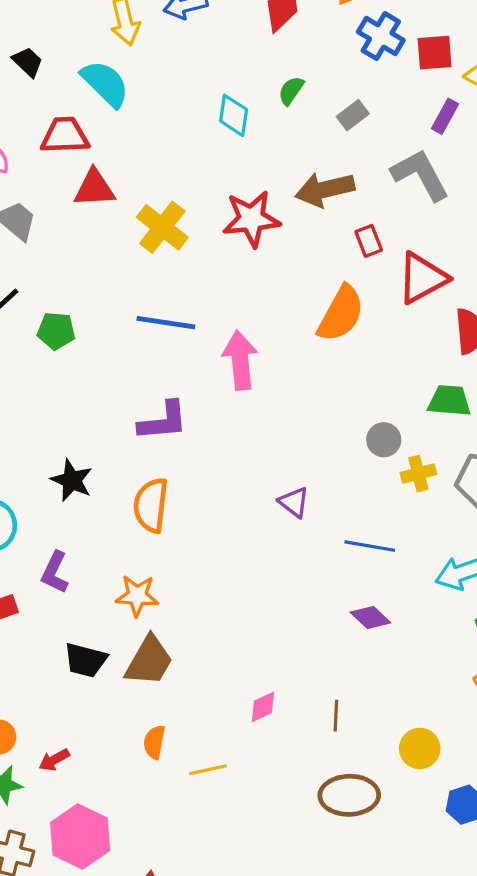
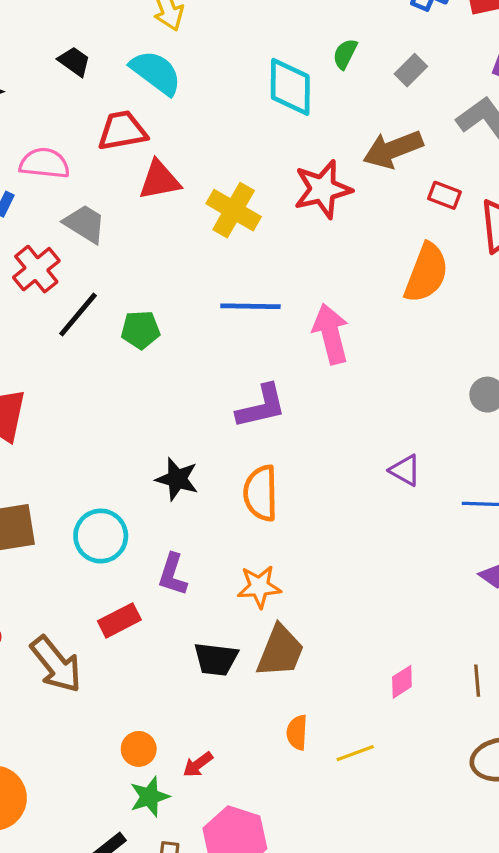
cyan diamond: (234, 115) -> (290, 87), size x1.4
red rectangle: (369, 241) -> (445, 195), turned -40

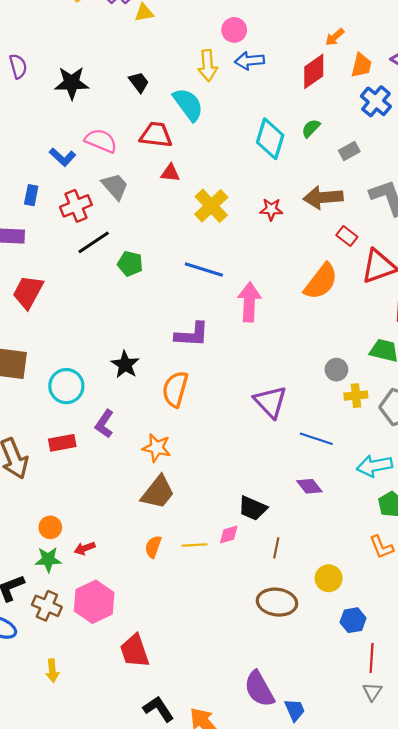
red triangle: (159, 180) -> (170, 173), size x0.7
red star: (323, 189) -> (271, 209), size x0.6
purple triangle: (405, 470) -> (270, 402), size x1.6
black trapezoid: (216, 659) -> (253, 508), moved
yellow line: (355, 753) -> (195, 545), moved

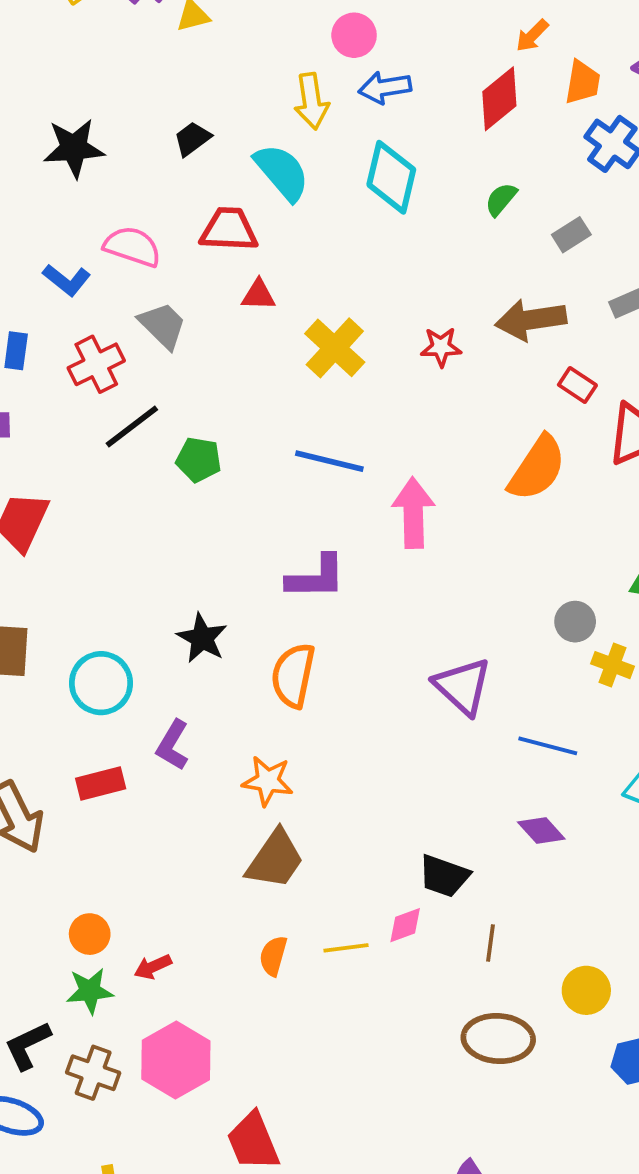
black trapezoid: (139, 82) -> (192, 139), turned -85
cyan diamond: (270, 139) -> (391, 177), moved
yellow cross: (356, 396) -> (613, 665), turned 30

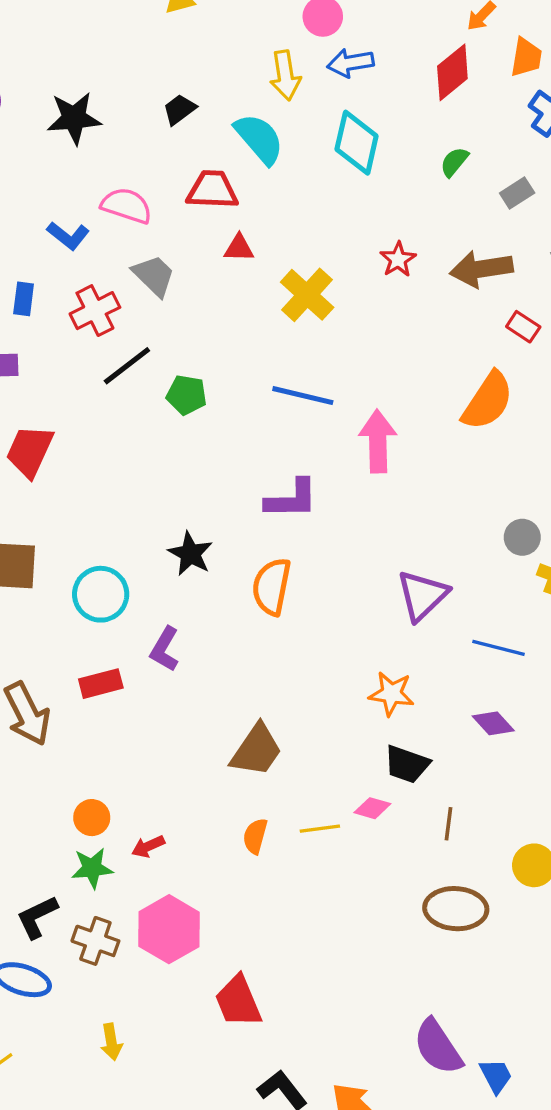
red star: (441, 347) -> (398, 259), moved, turned -30
purple triangle: (463, 686) -> (422, 595), turned 34
orange star: (268, 781) -> (391, 694), moved
pink diamond: (405, 925) -> (372, 808), turned 36

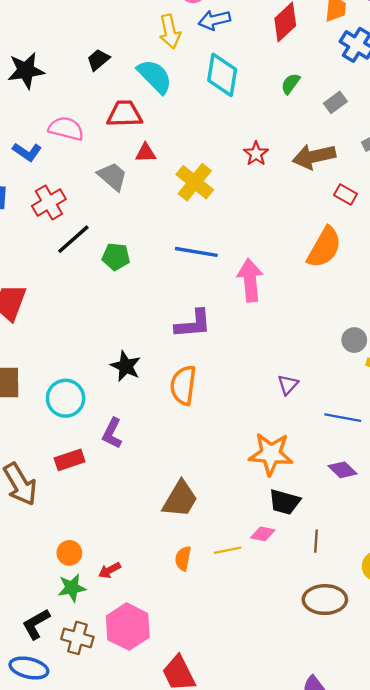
gray trapezoid: (154, 276) -> (112, 176), moved
purple triangle: (422, 595) -> (288, 385), size x0.6
orange star: (391, 694) -> (271, 454), size x1.4

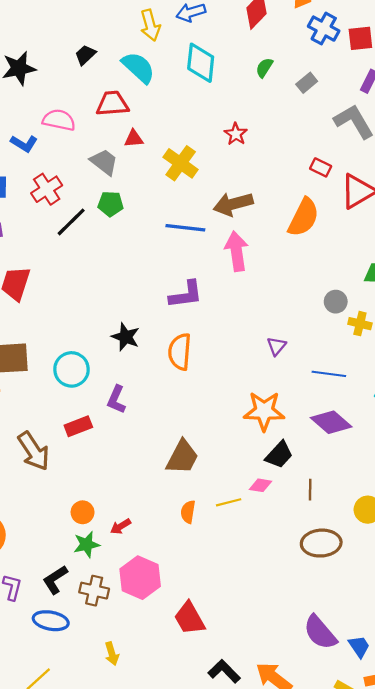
brown arrow: (314, 156) -> (233, 204), moved
green pentagon: (116, 257) -> (111, 204), moved
purple diamond: (342, 470) -> (331, 422), size x1.5
black trapezoid: (285, 502) -> (279, 455), turned -60

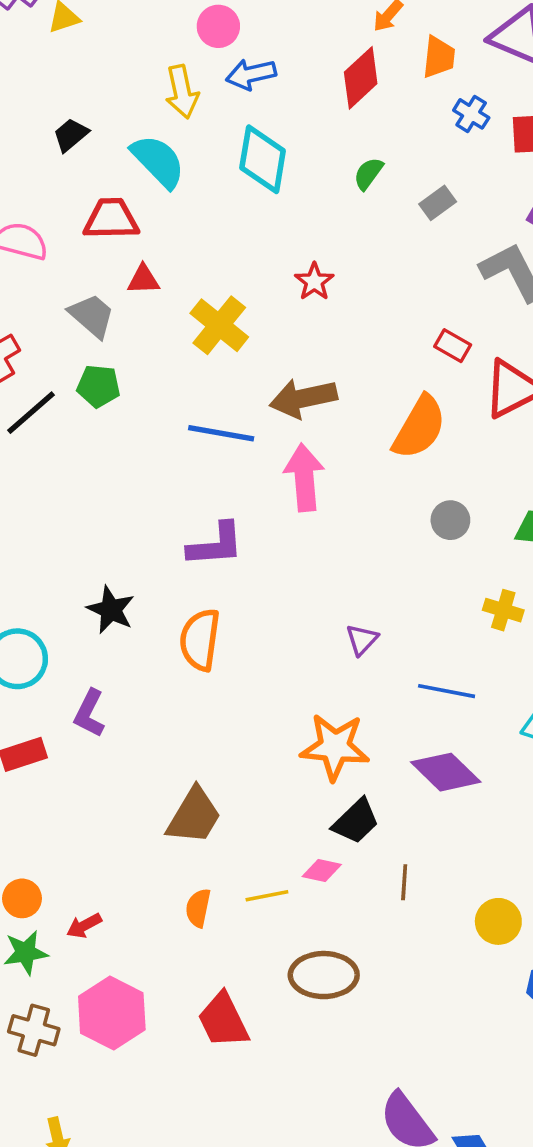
blue cross: (324, 29) -> (471, 114), size x0.7
gray circle: (336, 302) -> (450, 520), moved
brown ellipse: (321, 543) -> (324, 975), moved
red trapezoid: (190, 618) -> (223, 1020), moved

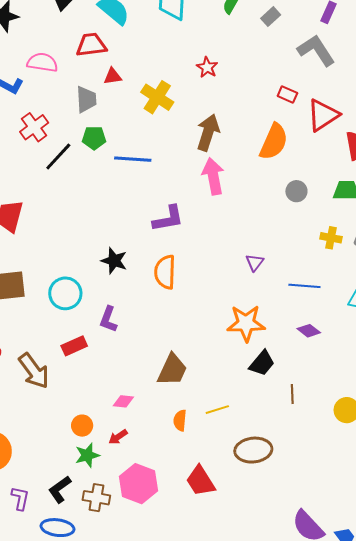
gray trapezoid: (92, 316) -> (86, 99), turned 52
brown arrow: (303, 398) -> (208, 133), turned 126
blue line: (221, 433) -> (133, 159), moved
purple diamond: (446, 772) -> (309, 331), size x0.6
pink diamond: (322, 871) -> (123, 401), moved

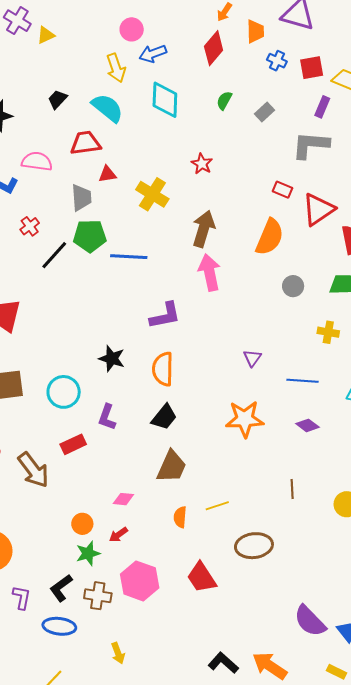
gray L-shape: (316, 50) -> (311, 145), turned -51
red cross: (34, 127) -> (30, 226), size x0.7
green pentagon: (94, 138) -> (90, 236), size x1.4
black trapezoid: (262, 363) -> (164, 417), moved

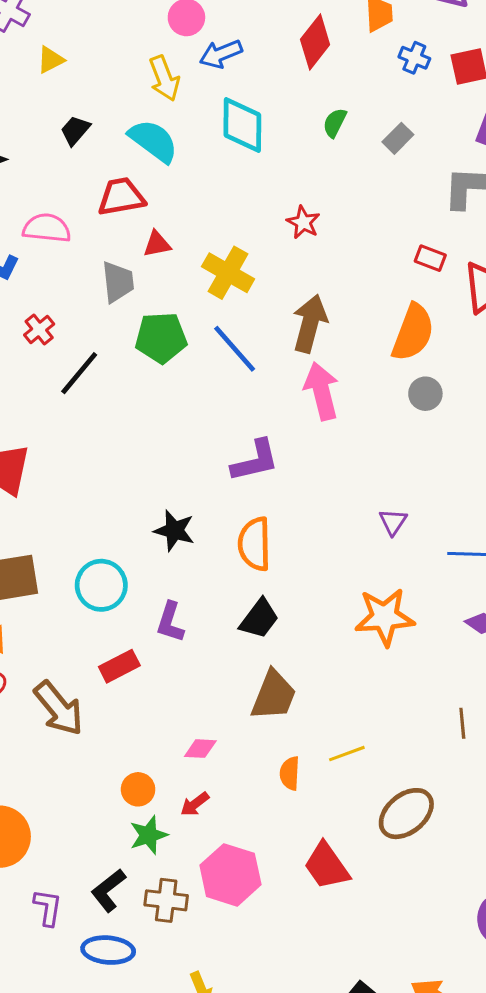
yellow triangle: (46, 35) -> (51, 60), moved
green pentagon: (90, 236) -> (161, 338), moved
blue line: (129, 257) -> (235, 349), moved, turned 48
gray circle: (293, 286) -> (425, 394), moved
brown ellipse: (254, 546) -> (406, 814), turned -30

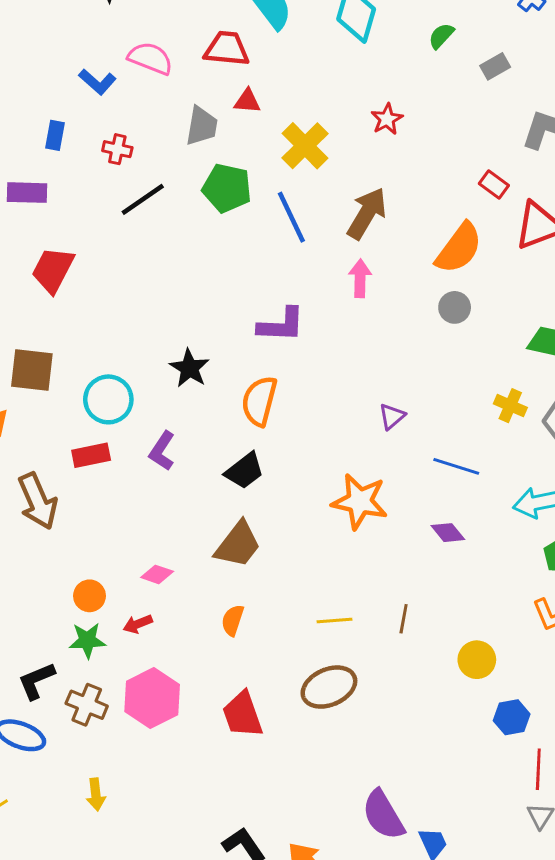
red cross: (39, 330) -> (117, 149), turned 36
pink arrow: (322, 391) -> (360, 278), size x0.7
red rectangle: (119, 666) -> (91, 455), moved
yellow line: (347, 754) -> (334, 620), moved

